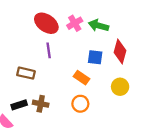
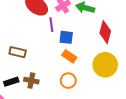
purple line: (49, 50) -> (51, 25), moved
blue square: (95, 57) -> (66, 37), moved
yellow circle: (120, 87) -> (105, 65), size x1.5

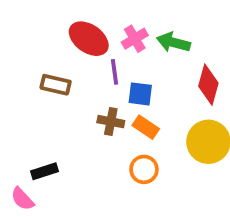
brown rectangle: (18, 52) -> (56, 85), moved
brown cross: (31, 81) -> (111, 122), moved

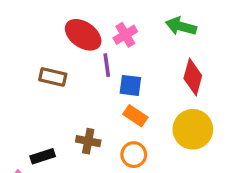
green arrow: (173, 42) -> (181, 26), moved
brown cross: (111, 122) -> (88, 141), moved

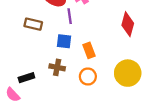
blue square: (130, 85) -> (64, 41), moved
orange rectangle: (135, 116) -> (89, 50), turned 35
yellow circle: (193, 129) -> (128, 73), moved

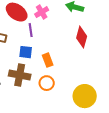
brown cross: (57, 67) -> (20, 75), size x1.5
yellow circle: (128, 73) -> (85, 96), moved

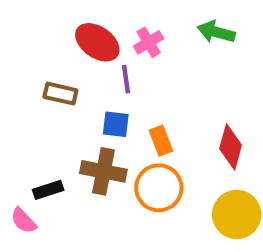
red diamond: (82, 37) -> (231, 147), moved
orange circle: (47, 83) -> (159, 188), size x1.5

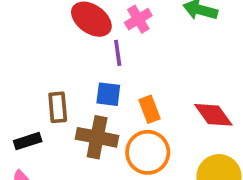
brown rectangle: (60, 94) -> (58, 107), moved, turned 72
red diamond: (231, 147) -> (213, 115), turned -51
black rectangle: (48, 190) -> (28, 141), moved

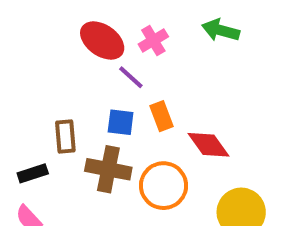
purple line: (118, 53) -> (131, 77), turned -40
orange rectangle: (150, 109) -> (161, 116), moved
red diamond: (213, 115) -> (208, 145), moved

